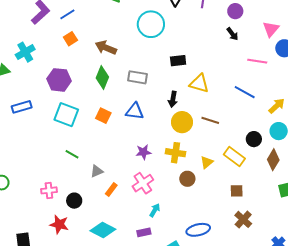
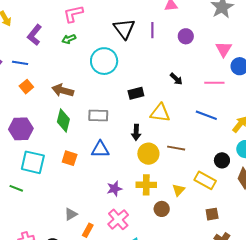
blue line: (67, 14) -> (20, 63), turned 49
black arrow: (232, 34) -> (176, 79), moved
green line: (72, 154) -> (16, 188), moved

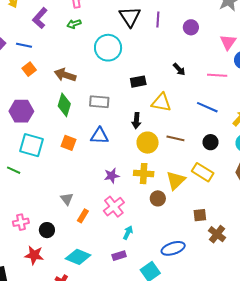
black circle: (222, 160) -> (211, 142), moved
yellow triangle: (179, 190) -> (176, 180), size x1.5
gray triangle: (71, 214) -> (67, 199), turned -40
brown square: (212, 214) -> (200, 215), moved

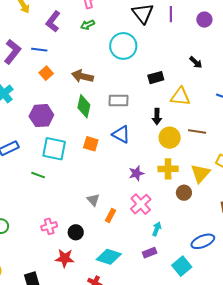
blue triangle: (99, 136) -> (121, 134), turned 30

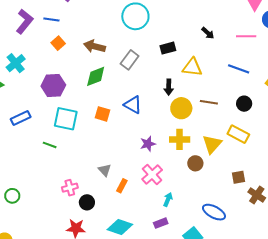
gray rectangle: (119, 101) -> (130, 60), moved, turned -54
green diamond: (84, 106) -> (96, 76), turned 55
pink cross: (49, 226) -> (70, 188), moved
blue ellipse: (203, 241) -> (214, 212), turned 50

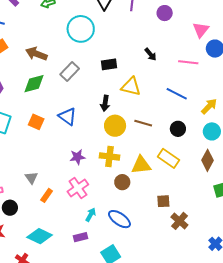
yellow triangle: (212, 144) -> (141, 165), turned 35
blue ellipse: (214, 212) -> (119, 219), moved

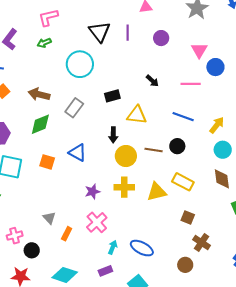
black circle: (178, 129) -> (177, 146), moved
brown diamond: (207, 160) -> (222, 179), turned -30
brown circle: (122, 182) -> (185, 265), moved
brown square: (163, 201) -> (188, 218), moved, turned 32

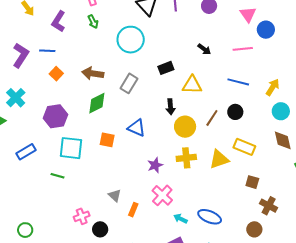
green arrow: (44, 43) -> (93, 22), turned -88
brown line: (154, 150) -> (212, 118), turned -60
cyan arrow: (113, 247) -> (180, 219), turned -80

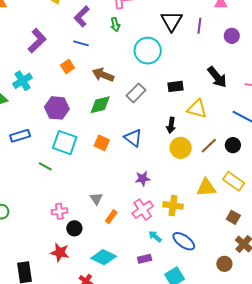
black arrow: (204, 49) -> (217, 77), size x1.6
blue line: (47, 51) -> (81, 43), moved
yellow cross: (186, 158) -> (173, 205), moved

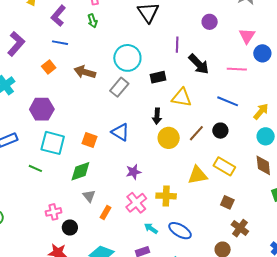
purple line: (199, 26) -> (177, 45), moved
cyan circle: (148, 51) -> (127, 58), moved
green diamond: (100, 105) -> (80, 171), moved

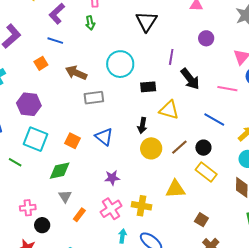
gray rectangle: (119, 87) -> (94, 98), moved, turned 36
yellow rectangle: (224, 166) -> (206, 172), moved
cyan arrow: (151, 228) -> (122, 236), turned 56

